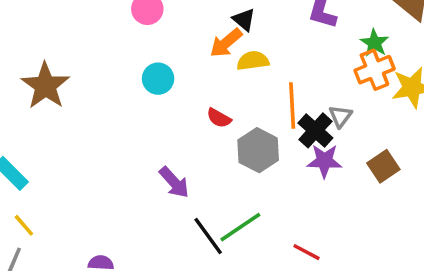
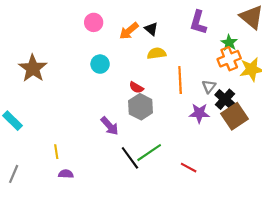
orange arrow: (226, 43) -> (129, 31), moved
black cross: (315, 130) -> (225, 99), moved
gray hexagon: (258, 150) -> (141, 107), moved
brown square: (383, 166) -> (234, 116), size x1.4
yellow line: (24, 225) -> (56, 152), moved, turned 32

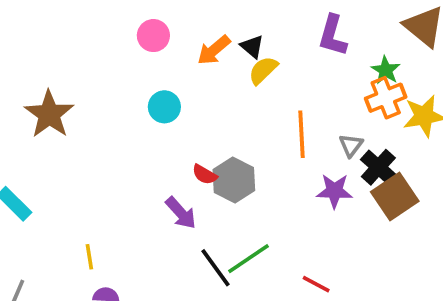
yellow semicircle: (157, 53) -> (263, 70), moved, turned -36
red semicircle: (136, 88) -> (205, 175), moved

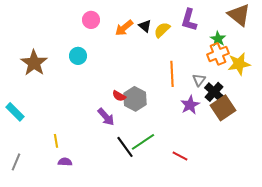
yellow semicircle: (263, 70) -> (162, 30), moved
cyan circle: (164, 107) -> (78, 56), moved
purple star: (334, 191) -> (190, 105), turned -30

